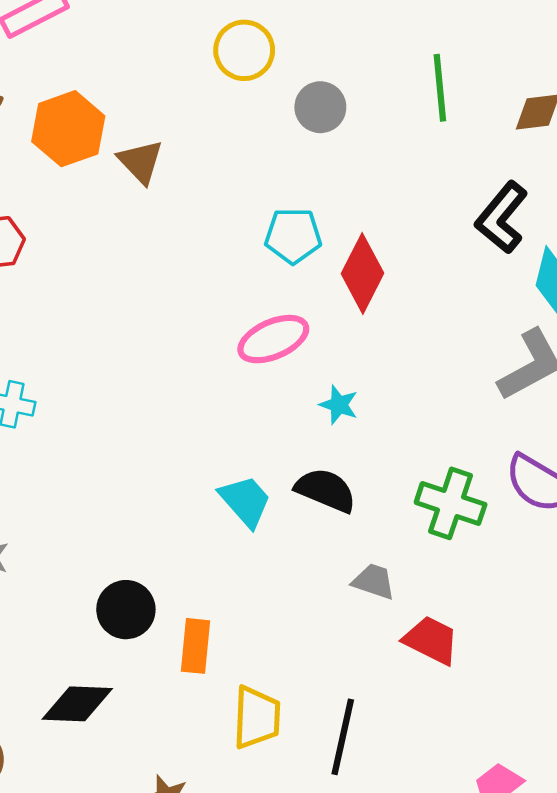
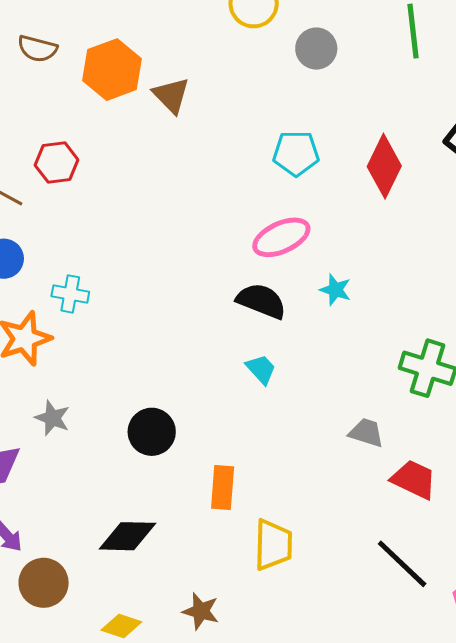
red diamond: (363, 273) -> (384, 166), moved
black semicircle: (326, 490) -> (261, 301), moved
cyan trapezoid: (245, 501) -> (261, 369), size x0.7
black circle: (126, 610) -> (152, 432), moved
black line: (343, 737) -> (402, 564), moved, turned -58

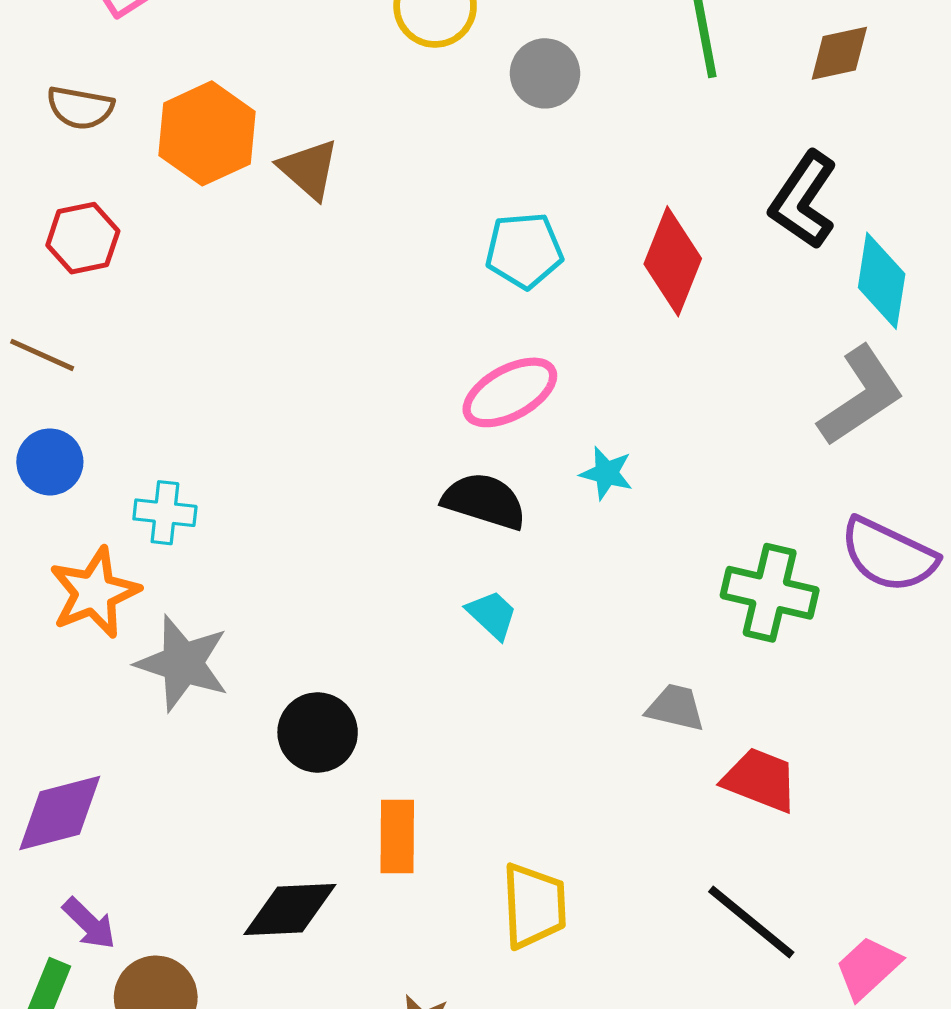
red hexagon: (57, 162) -> (83, 238), moved
gray star: (52, 418) -> (183, 663), moved, size x1.6
orange rectangle: (223, 488) -> (397, 837), moved

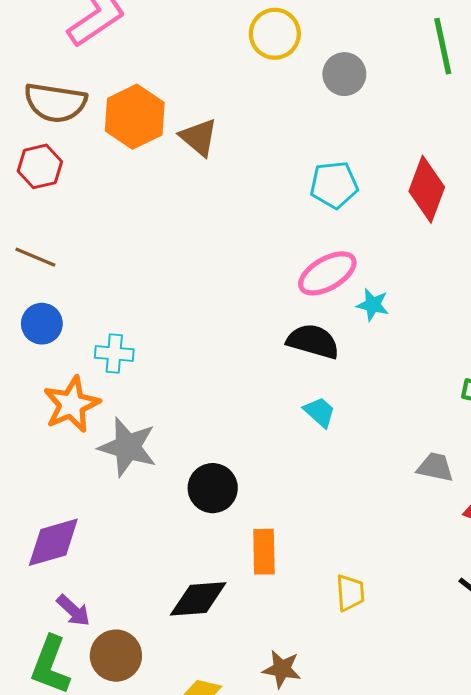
brown semicircle: (80, 108) -> (55, 103), size x1.5
red hexagon: (83, 238) -> (40, 166), moved
cyan star: (606, 473) -> (373, 305), moved
yellow trapezoid: (534, 906) -> (350, 593), size x0.7

